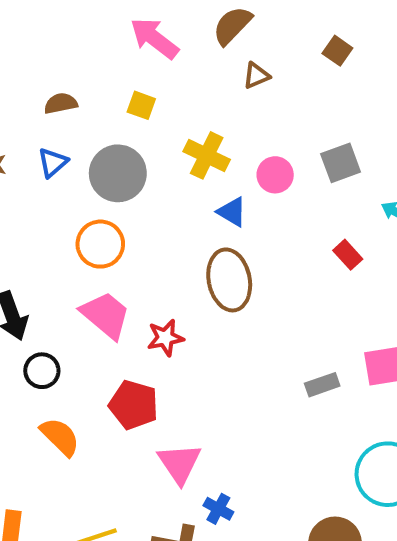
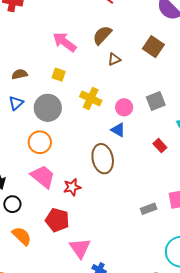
brown square: (337, 51) -> (153, 47), size x1.5
blue triangle: (232, 212) -> (118, 130), moved

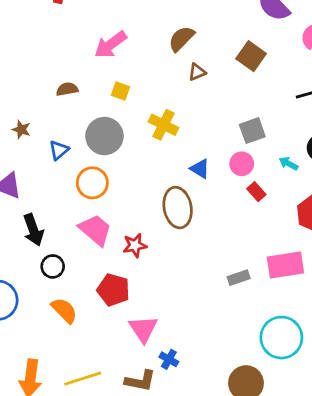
pink arrow: (64, 42) -> (111, 45), moved, turned -75
blue triangle: (16, 103) -> (59, 150), moved
pink circle: (124, 107) -> (242, 164), moved

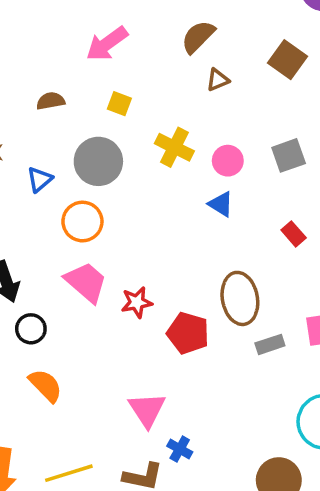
pink circle: (242, 164) -> (228, 161), moved
brown ellipse: (178, 208) -> (240, 298), moved
red pentagon: (113, 290) -> (188, 333), moved

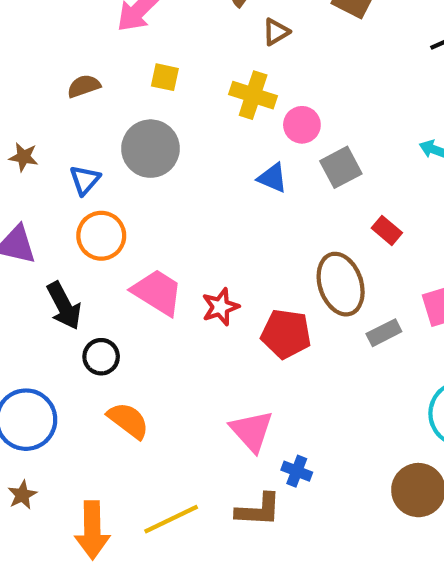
yellow cross: (174, 147) -> (253, 95), moved
gray square: (289, 155) -> (341, 167), moved
blue triangle: (221, 204) -> (272, 178), moved
orange circle: (82, 222) -> (101, 236), moved
red rectangle: (294, 234) -> (387, 230), moved

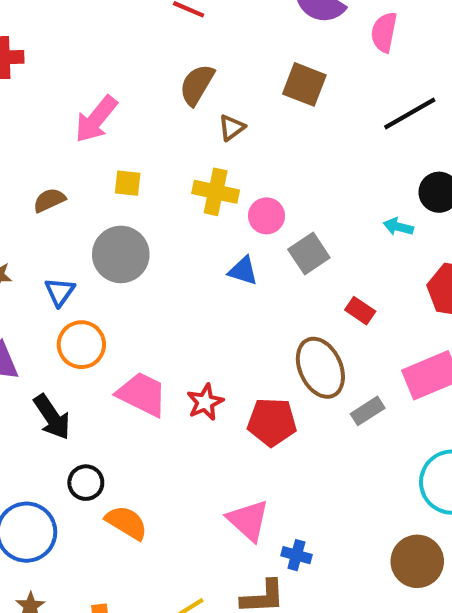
black circle: (101, 357) -> (86, 483), moved

